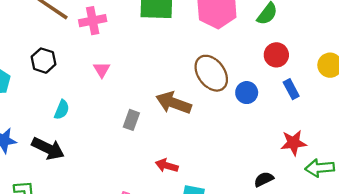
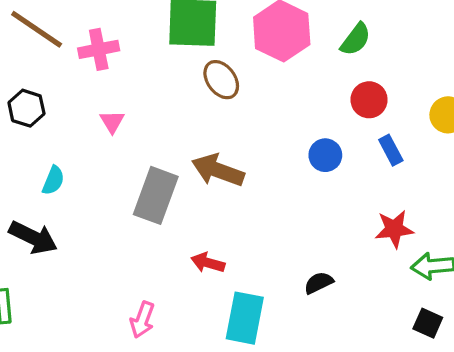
brown ellipse: (211, 73) -> (221, 80), moved, size x0.7
gray rectangle: (131, 120) -> (156, 195), size x1.8
black semicircle: (264, 179) -> (319, 283), moved

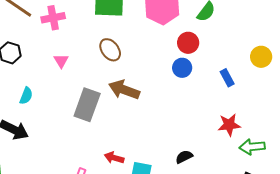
brown ellipse: (221, 80) -> (110, 50), moved
red circle: (369, 100) -> (188, 43), moved
blue circle: (325, 155) -> (182, 68), moved
red arrow: (208, 263) -> (114, 158), moved

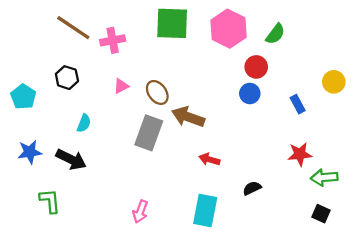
brown ellipse: (110, 50) -> (157, 92), moved
pink triangle: (61, 61) -> (121, 86), turned 35
red arrow: (114, 158) -> (209, 159), moved

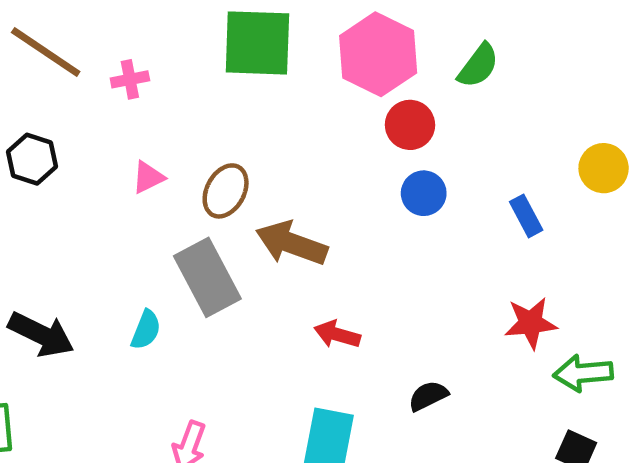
pink cross: (113, 40) -> (130, 79), size x0.7
red circle: (256, 67) -> (410, 125), moved
brown ellipse: (157, 92) -> (226, 191), turned 65
cyan semicircle: (84, 123) -> (146, 330), moved
gray rectangle: (149, 133) -> (207, 277), turned -48

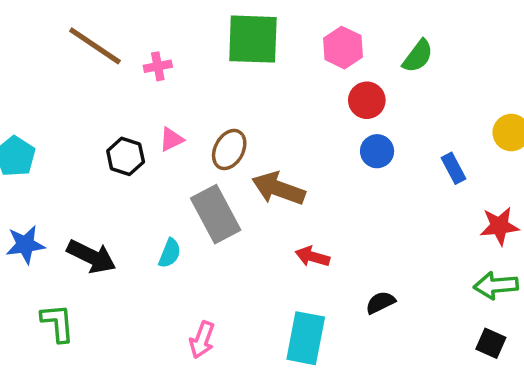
pink hexagon: (378, 54) -> (343, 48), size x0.7
black hexagon: (32, 159) -> (126, 156), moved
red star: (531, 323) -> (499, 226), moved

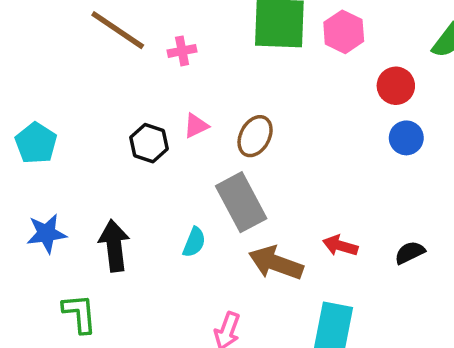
pink hexagon: (343, 48) -> (344, 32), moved
brown arrow: (278, 189) -> (276, 263), moved
black arrow: (92, 257) -> (114, 246), turned -123
black semicircle: (380, 302) -> (410, 253), moved

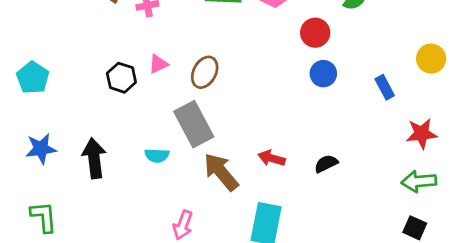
cyan semicircle: (194, 242) -> (157, 155), turned 70
brown arrow: (276, 263) -> (221, 172), turned 30
green L-shape: (79, 313) -> (44, 217), moved

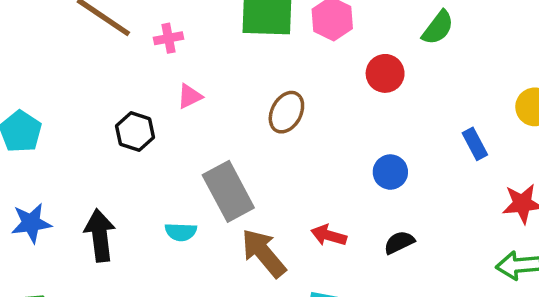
pink triangle: (158, 64) -> (190, 96), moved
brown ellipse: (205, 72) -> (286, 112), moved
blue circle: (323, 74) -> (390, 172), moved

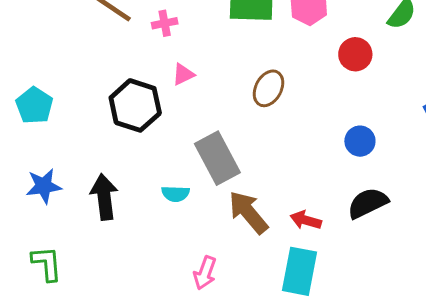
black hexagon: (135, 132) -> (135, 105), size x1.5
red arrow: (329, 235) -> (306, 220), moved
black semicircle: (399, 242) -> (368, 203), size x1.5

